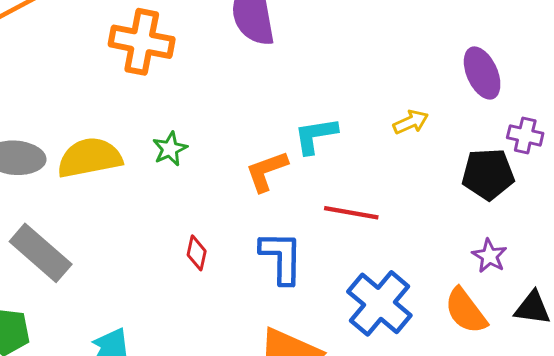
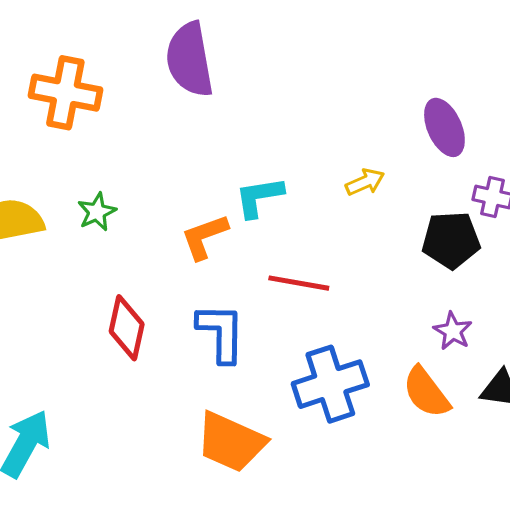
red diamond: (197, 253) -> (127, 328), size x1.6
blue cross: (379, 303) -> (330, 384), turned 32

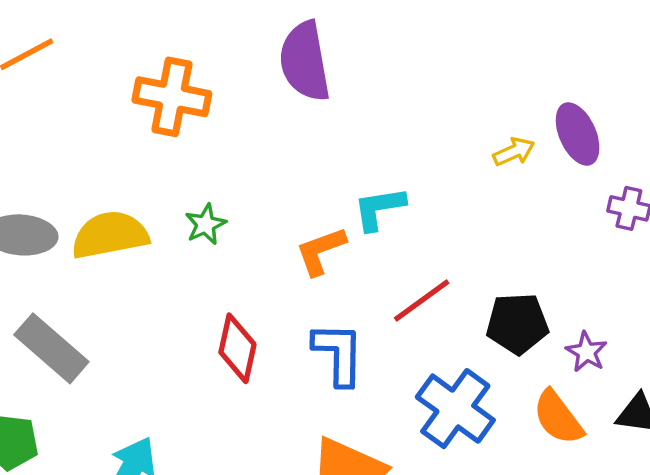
yellow arrow: (365, 182) -> (514, 152), moved
black pentagon: (451, 240) -> (517, 324), moved
red line: (299, 283) -> (422, 301), turned -46
blue cross: (330, 384) -> (455, 409), turned -36

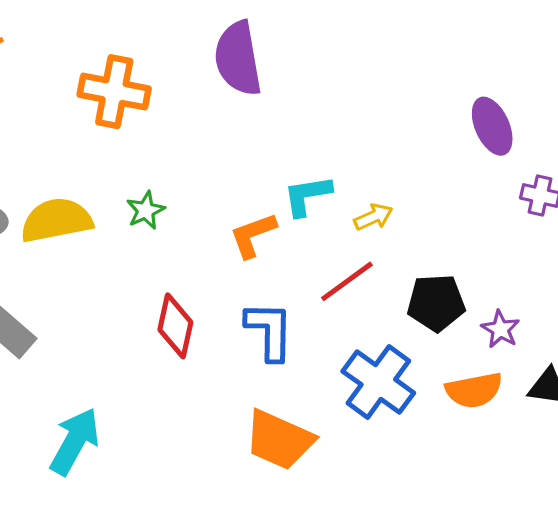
yellow arrow: (514, 152) -> (373, 217), moved
orange semicircle: (558, 417) -> (474, 390), turned -64

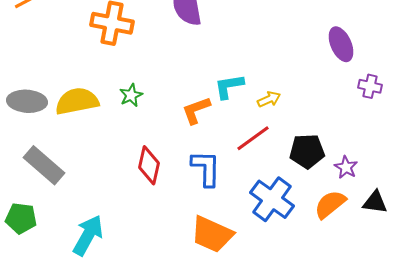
orange semicircle: (474, 390) -> (330, 204), turned 152

